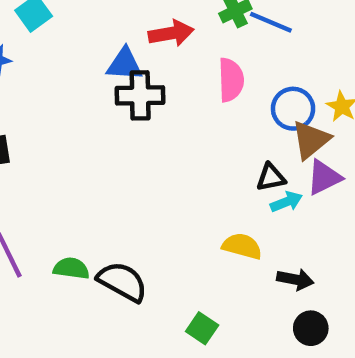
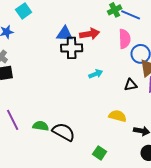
red arrow: (171, 33) -> (90, 34), moved
pink semicircle: (231, 80) -> (125, 39), moved
cyan arrow: (286, 202) -> (96, 74), moved

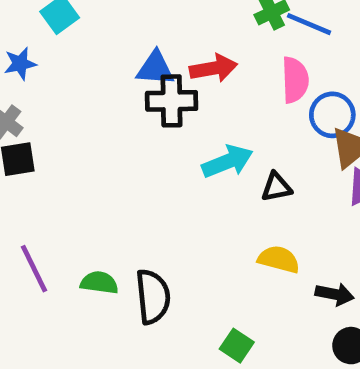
cyan arrow: (96, 74) -> (227, 161), size x1.5
black triangle: (131, 85) -> (276, 187), moved
black semicircle: (64, 132) -> (153, 297), turned 55

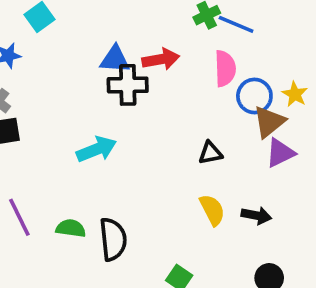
cyan arrow: (227, 161) -> (97, 149), moved
yellow semicircle: (279, 259) -> (212, 210), turned 48
black arrow: (335, 294) -> (256, 215), moved

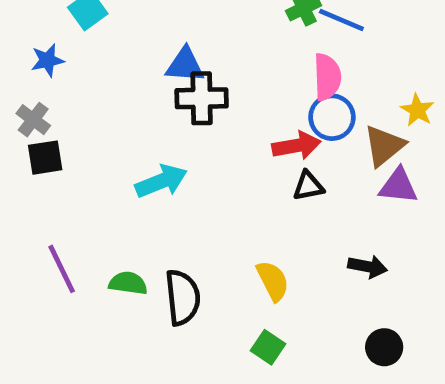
red arrow: (161, 59) -> (296, 146), moved
blue circle: (254, 96) -> (332, 117), moved
purple triangle: (280, 153) -> (398, 186), turned 32
yellow semicircle: (212, 210) -> (273, 281), moved

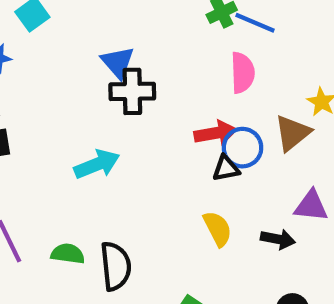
blue triangle: (185, 65) -> (118, 62), turned 45
blue circle: (332, 117) -> (243, 148), moved
purple triangle: (398, 186) -> (311, 206), moved
yellow semicircle: (273, 281) -> (218, 229), moved

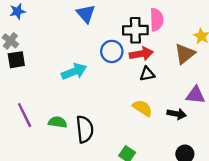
black cross: (132, 91) -> (135, 30), moved
blue circle: (243, 148) -> (112, 51), moved
yellow semicircle: (218, 229) -> (142, 108), turned -30

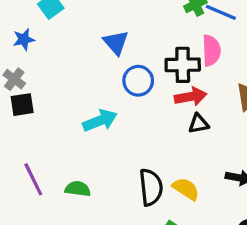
blue circle: (112, 51) -> (138, 81), moved
yellow semicircle: (142, 108) -> (186, 189), moved
black semicircle: (85, 129) -> (151, 187), moved

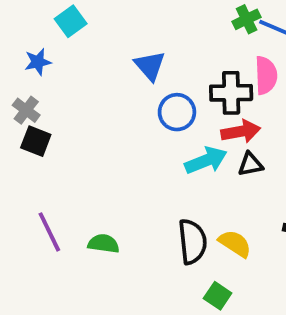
black square: (22, 105) -> (36, 141), turned 30
cyan arrow: (100, 120) -> (206, 160), moved

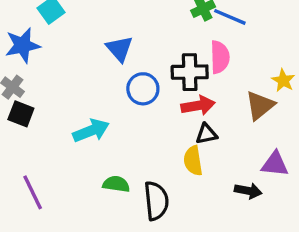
blue star: (38, 62) -> (23, 45), size x1.5
cyan arrow: (206, 160) -> (91, 131), moved
green semicircle: (104, 244) -> (116, 184), moved
yellow semicircle: (235, 244) -> (193, 161), moved, turned -132

